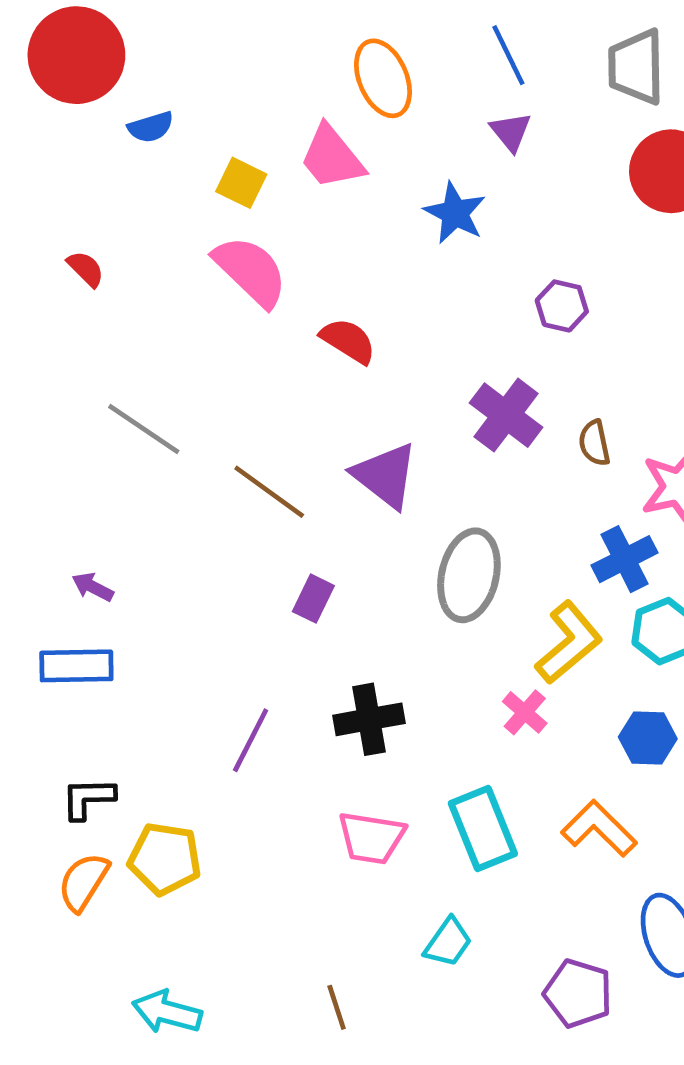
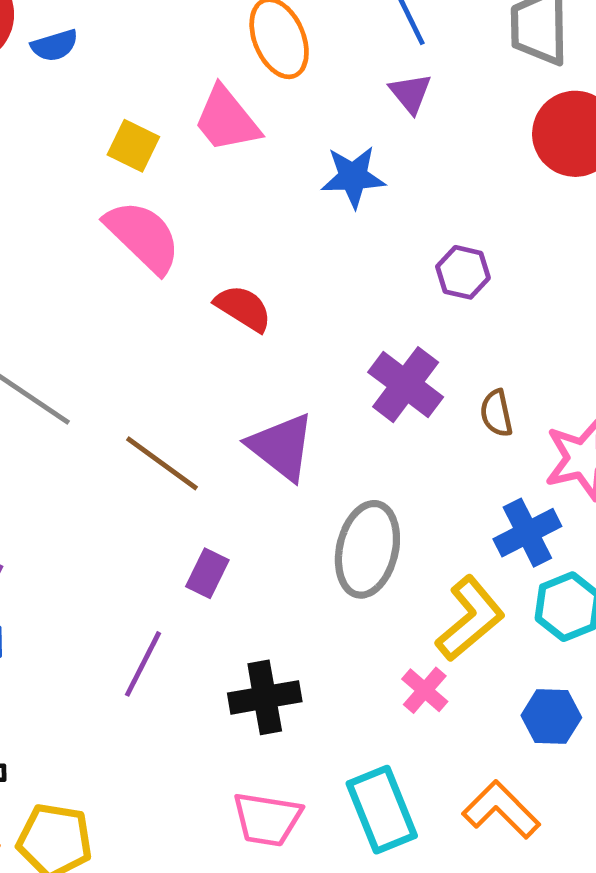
blue semicircle: (151, 127) -> (55, 45), moved
blue star: (455, 213) -> (353, 177), turned -30
purple line: (251, 740) -> (143, 664), moved

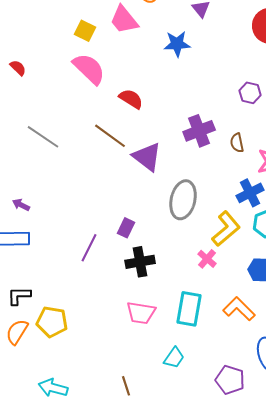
purple hexagon: (463, 272) -> (250, 93), moved
purple cross: (406, 385) -> (199, 131), turned 32
brown line: (162, 463) -> (110, 136), moved
purple rectangle: (207, 573) -> (126, 228), moved
cyan rectangle: (382, 810) -> (189, 309), turned 32

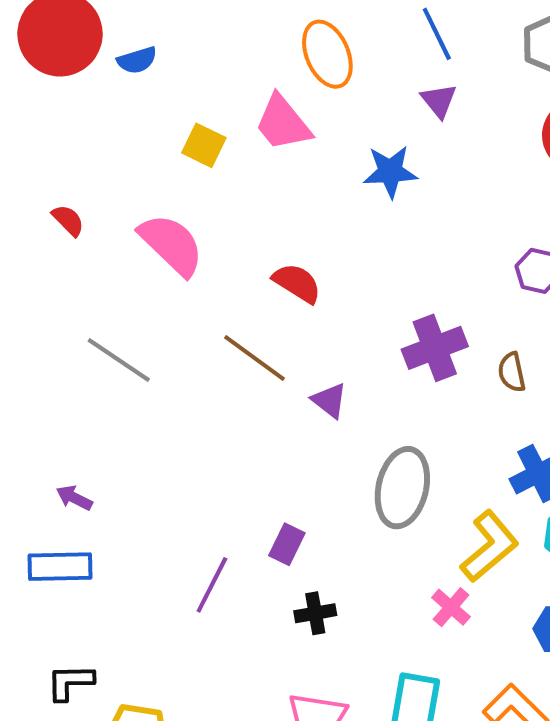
pink semicircle: (89, 69) -> (171, 245), moved
purple triangle: (147, 157) -> (329, 401), size x0.6
black cross: (140, 262) -> (315, 613), size x0.7

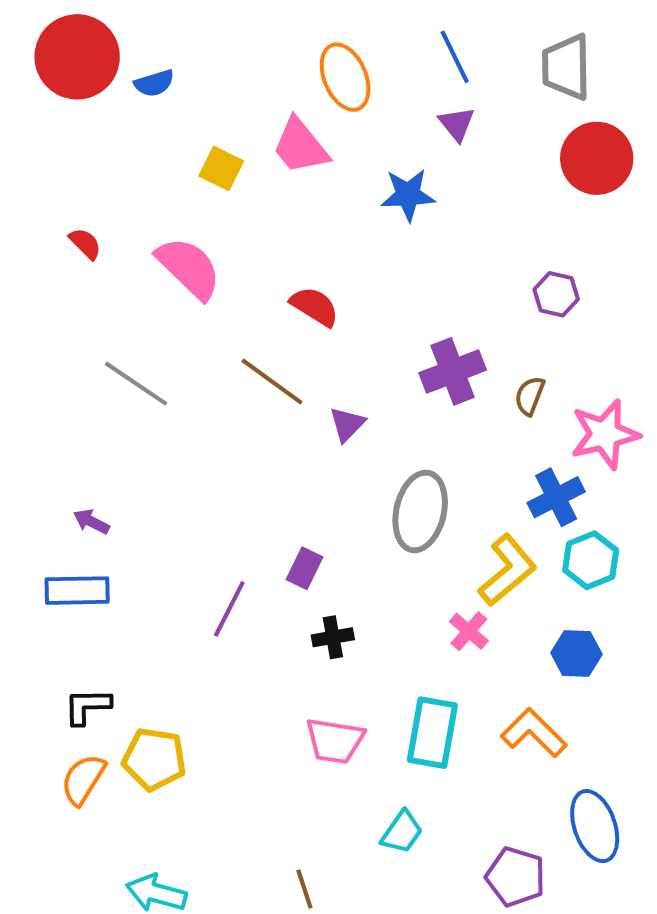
brown semicircle: (512, 372) -> (530, 396), turned 33
purple triangle: (329, 401) -> (347, 424), turned 36

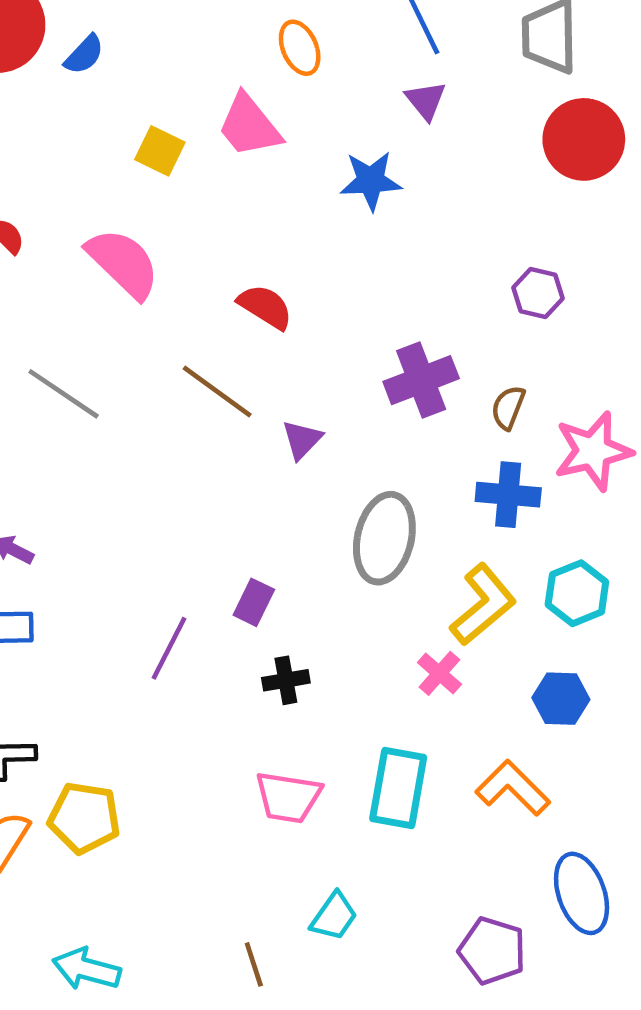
orange ellipse: (345, 77) -> (300, 48), size x0.7
blue semicircle: (154, 83) -> (84, 55), turned -30
blue cross: (556, 497) -> (508, 495), moved, turned 32
cyan trapezoid: (402, 832) -> (334, 916), moved

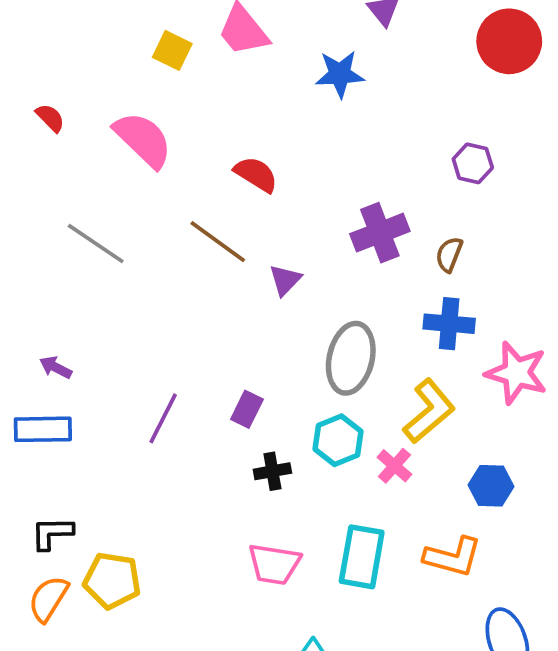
pink star: (593, 451) -> (517, 373), moved, turned 30
cyan hexagon: (577, 593) -> (338, 440), moved
purple line: (169, 648) -> (163, 418), moved
orange L-shape: (513, 788) -> (453, 557), turned 150

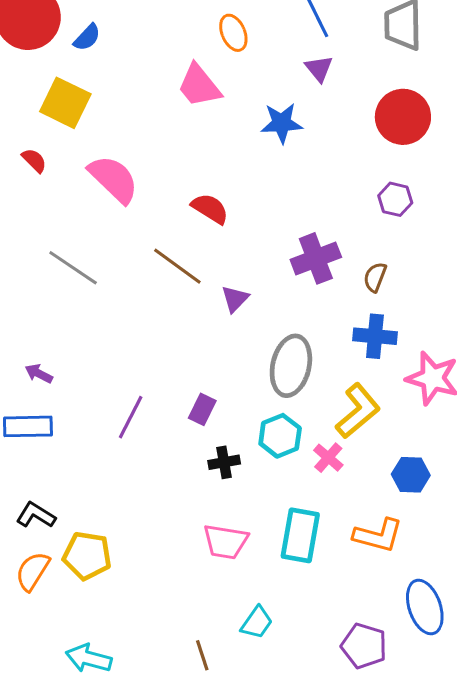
red circle: (509, 41) -> (403, 117), moved
yellow square: (172, 50) -> (65, 103), moved, size x1.5
black L-shape: (52, 533) -> (36, 515), turned 33

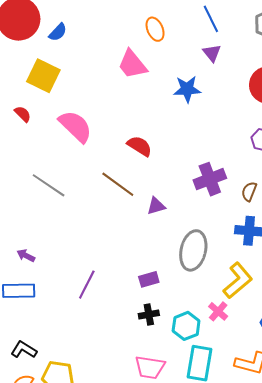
purple triangle: (235, 299) -> (156, 206), turned 30
purple rectangle: (202, 409) -> (149, 279), moved, turned 48
cyan hexagon: (280, 436) -> (186, 326), moved

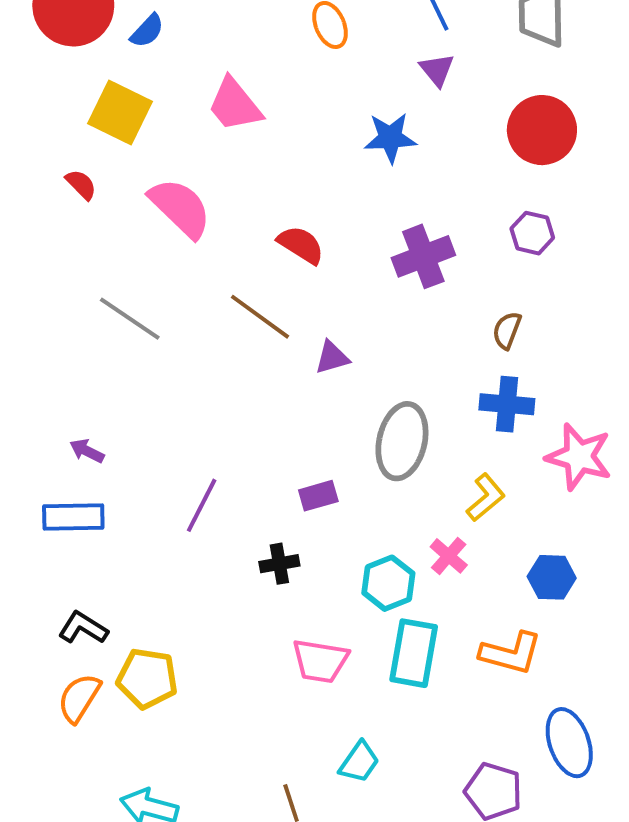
pink trapezoid: (132, 64) -> (235, 105), moved
purple cross: (210, 179) -> (423, 256), moved
yellow L-shape: (238, 280) -> (486, 498), size x0.7
black cross: (149, 315) -> (279, 564), moved

